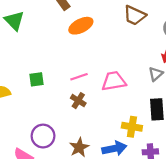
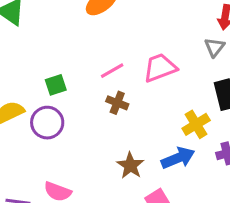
yellow cross: (132, 127) -> (196, 124), turned -30
purple circle: (43, 136) -> (47, 123), moved

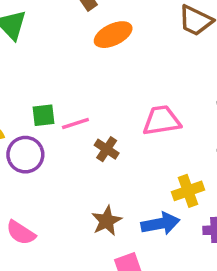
pink line: (112, 71) -> (75, 124), moved

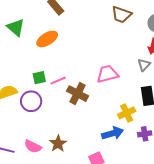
orange ellipse: (113, 35) -> (47, 39), moved
brown cross: (107, 149) -> (77, 94), size x1.5
brown star: (107, 221) -> (58, 144), moved

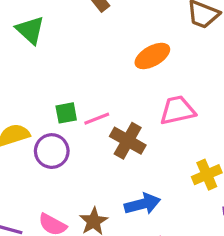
orange ellipse: (47, 39) -> (152, 56), moved
blue arrow: (113, 133) -> (142, 204), moved

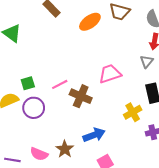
orange ellipse: (152, 56) -> (90, 22), moved
green square: (66, 113) -> (28, 83), moved

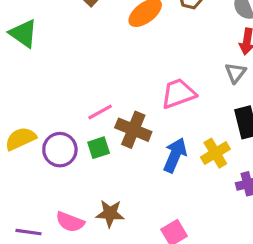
green square: (28, 83) -> (99, 148), moved
blue arrow: (94, 135) -> (175, 155), moved, turned -45
brown star: (65, 149) -> (110, 213), turned -30

